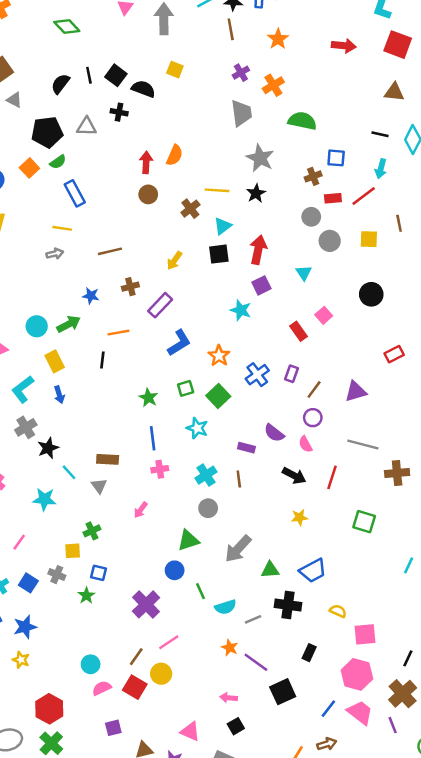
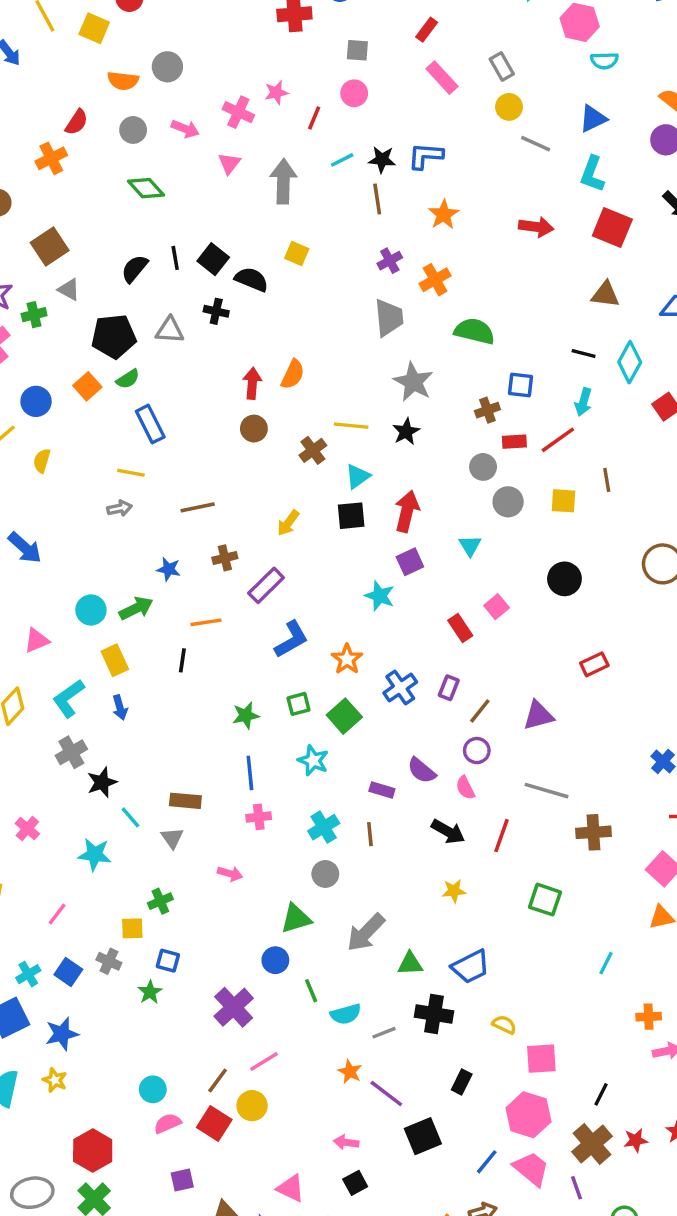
green star: (148, 398) -> (246, 715), turned 30
pink arrow: (141, 510) -> (230, 874), turned -112

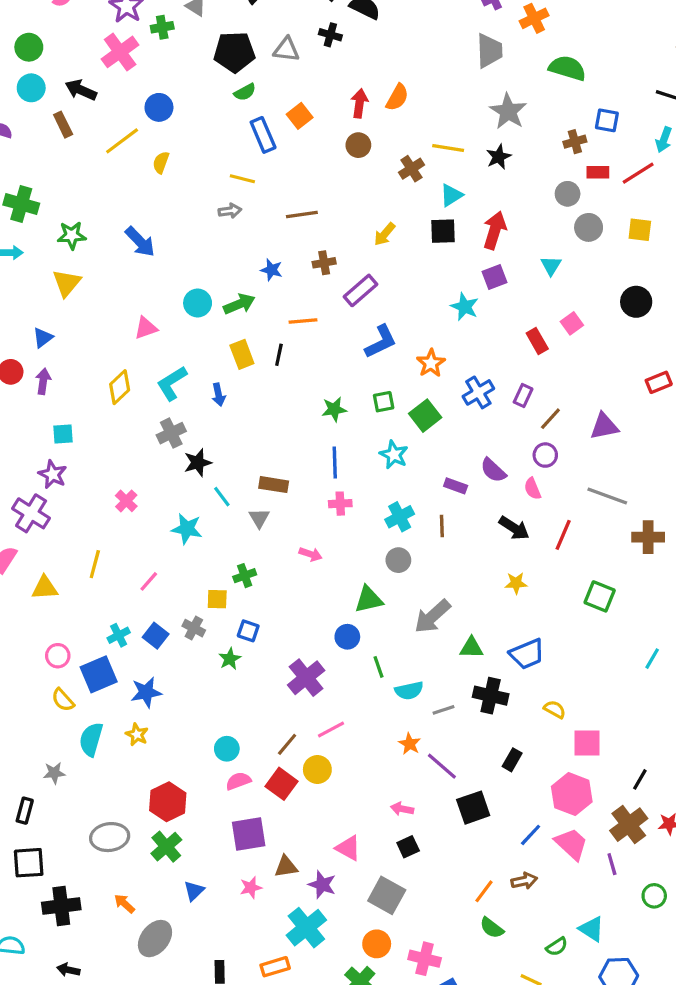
orange square: (87, 386) -> (300, 116), moved
yellow rectangle: (115, 660) -> (242, 354), moved
purple square: (182, 1180) -> (249, 834), size x1.6

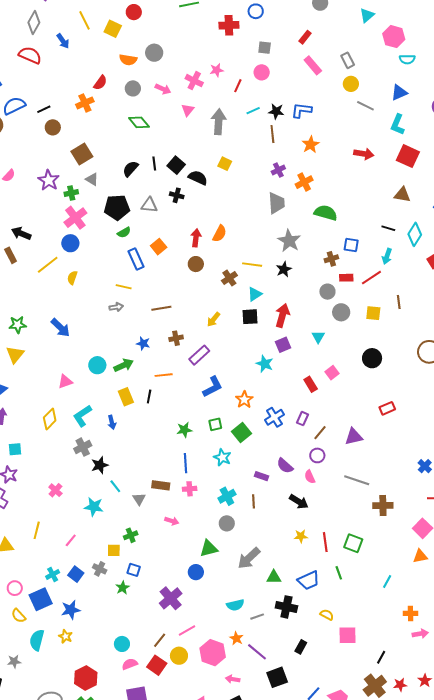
pink cross: (120, 52) -> (75, 218), moved
brown rectangle: (274, 485) -> (161, 485), moved
red line: (563, 535) -> (325, 542), moved, turned -30
green line: (379, 667) -> (339, 573), moved
pink hexagon: (572, 794) -> (213, 653), moved

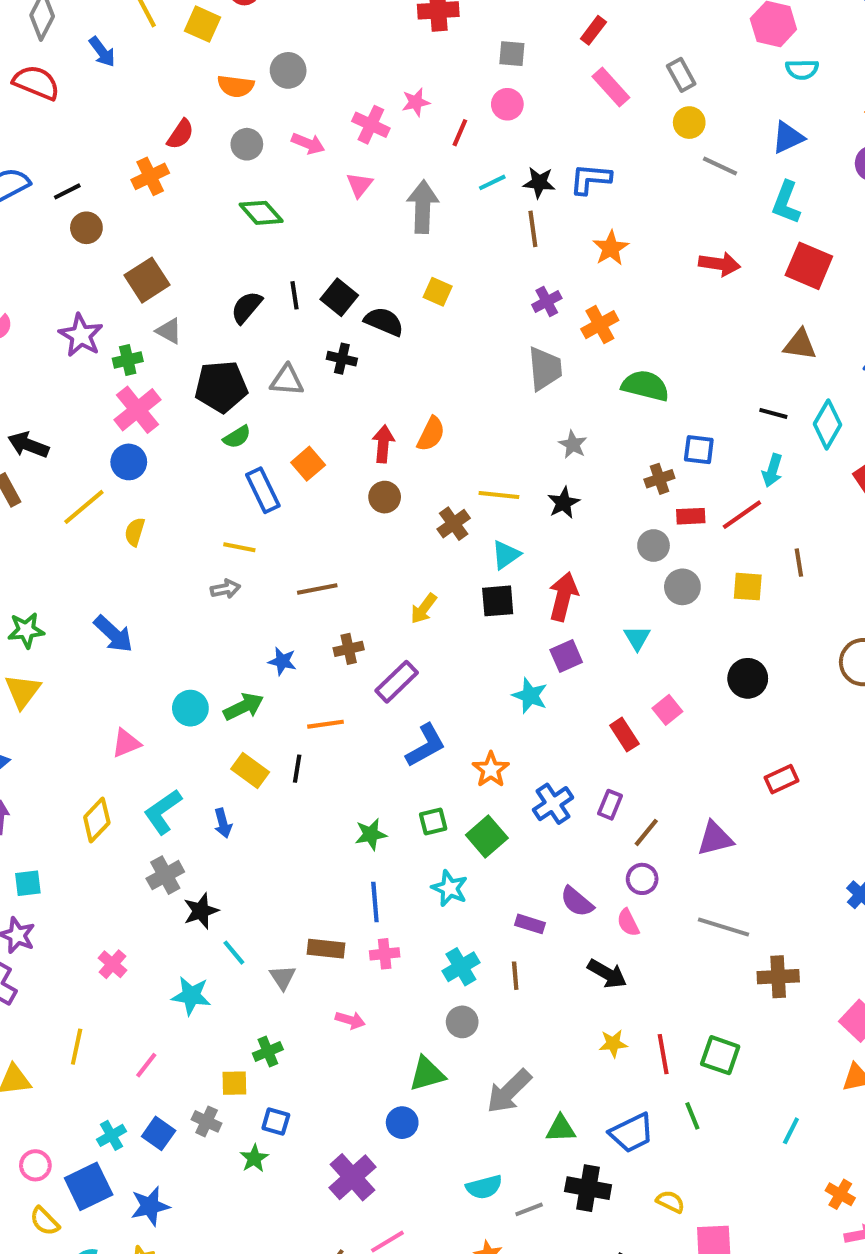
gray star: (289, 241) -> (573, 445), size x0.6
yellow rectangle: (126, 397) -> (250, 771), turned -30
orange cross: (411, 613) -> (840, 1194), turned 32

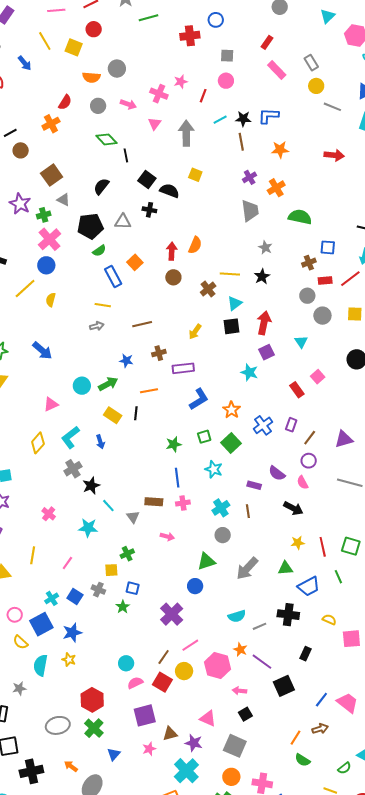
orange star: (611, 248) -> (280, 150), turned 30
black line: (295, 295) -> (126, 155), moved
purple rectangle: (397, 682) -> (183, 368), turned 40
green triangle: (561, 1129) -> (285, 568), moved

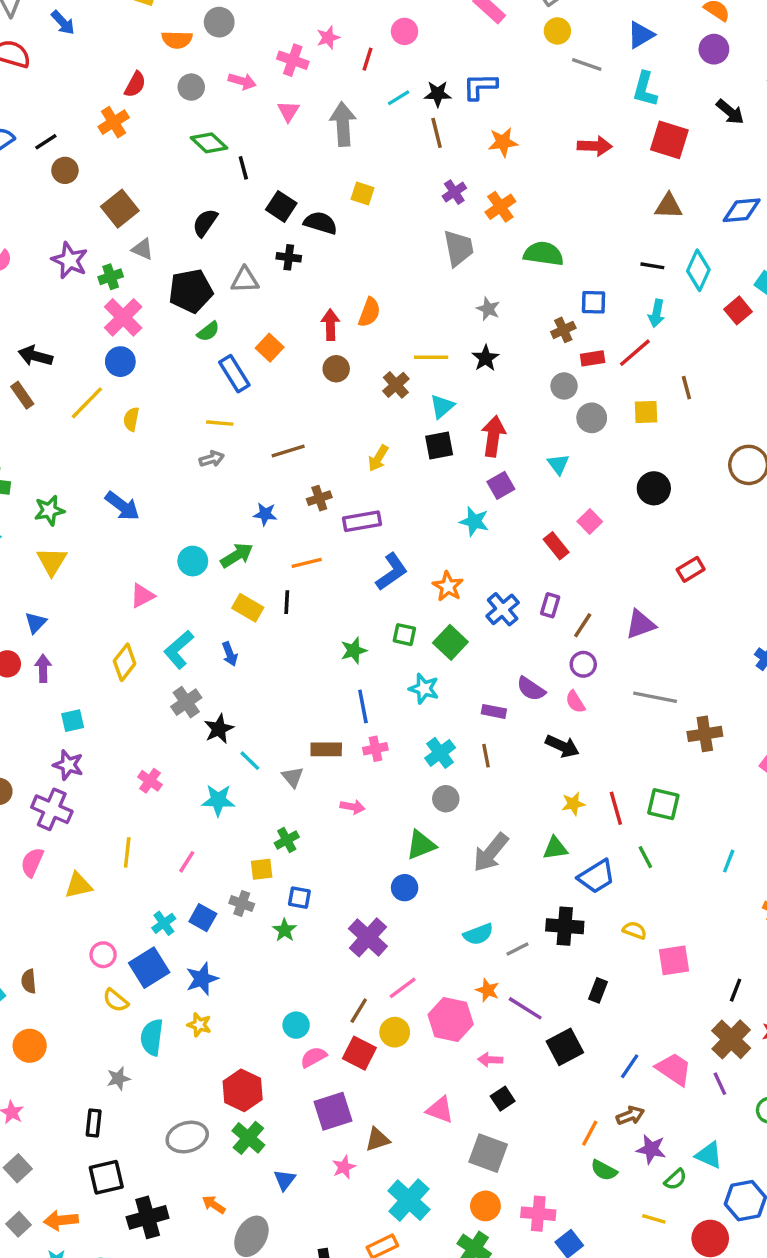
green square: (204, 437) -> (404, 635), turned 32
purple star: (194, 743) -> (651, 1149), moved

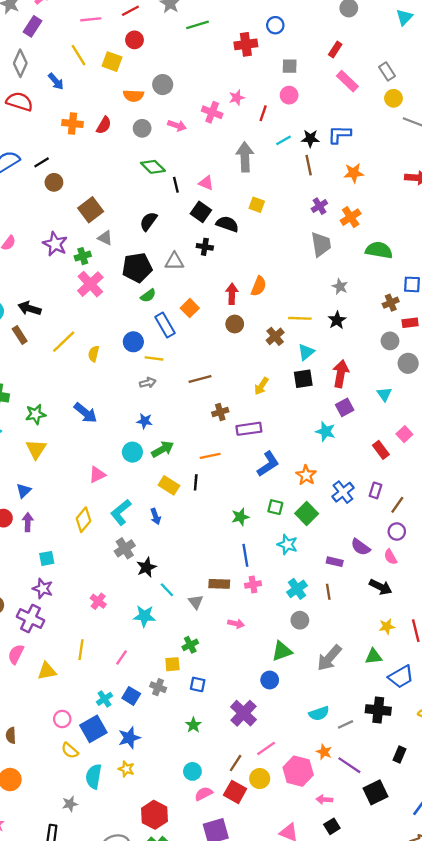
pink triangle: (288, 111) -> (206, 183), moved, turned -42
orange cross: (114, 122) -> (73, 123), moved, turned 36
blue circle: (120, 362) -> (133, 342), moved
blue star: (265, 514) -> (145, 421), moved
green star: (285, 930) -> (193, 725), moved

